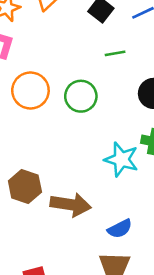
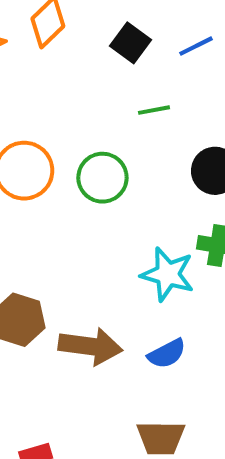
blue semicircle: (120, 229) -> (167, 354), moved

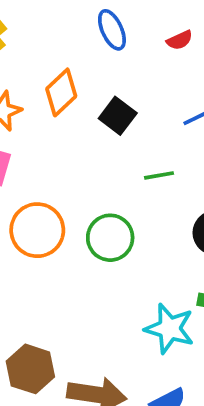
black square: (130, 43) -> (118, 116), moved

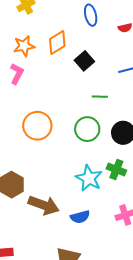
orange circle: (37, 230) -> (37, 126), moved
green circle: (110, 238) -> (87, 129), moved

